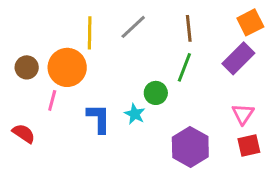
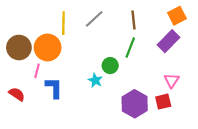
brown circle: (27, 67) -> (19, 48), size x1.5
blue L-shape: (99, 118) -> (54, 88), moved
red square: (249, 146) -> (163, 102), moved

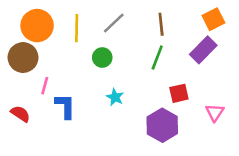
orange circle: (48, 48) -> (37, 26), moved
green circle: (110, 66) -> (102, 58), moved
pink triangle: (172, 80) -> (215, 112), moved
red square: (163, 102) -> (179, 93), moved

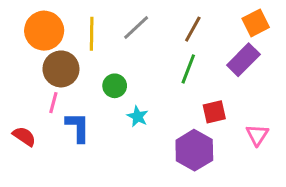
brown line: (161, 24) -> (193, 29), turned 35
brown circle: (23, 58) -> (61, 69), moved
green circle: (102, 58) -> (115, 86), moved

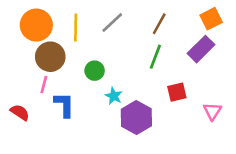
purple hexagon: (194, 150) -> (136, 117), moved

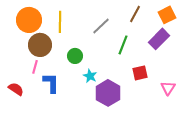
gray line: (112, 23) -> (101, 26), moved
brown line: (159, 24) -> (135, 14), moved

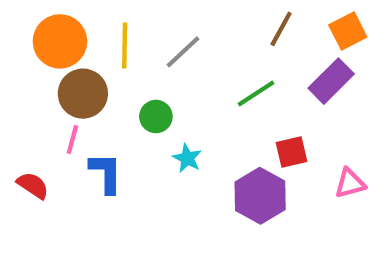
gray line: (101, 26) -> (183, 52), moved
green line: (123, 45) -> (256, 94), turned 36
pink triangle: (168, 88) -> (350, 183), turned 42
purple hexagon: (108, 93) -> (260, 196), moved

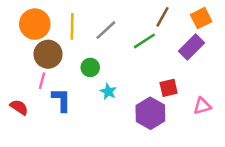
green line: (256, 94) -> (144, 41), moved

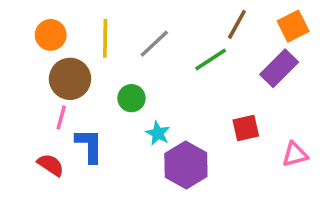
orange circle: (35, 24) -> (51, 35), size x0.7
red semicircle: (19, 107) -> (51, 165), moved
purple hexagon: (150, 113) -> (186, 165), moved

